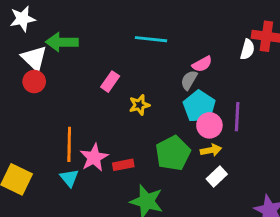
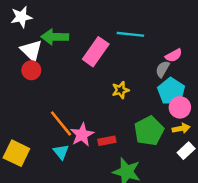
pink rectangle: (110, 82) -> (96, 52), moved, size x1.6
orange line: (69, 144) -> (61, 123), turned -40

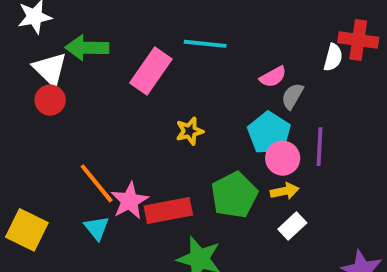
gray semicircle: (163, 69) -> (292, 96), moved
red rectangle: (107, 141) -> (168, 210), size x1.6

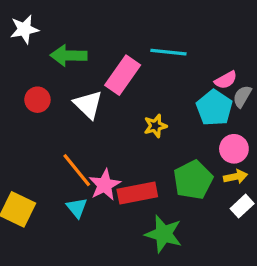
white triangle: (50, 69) -> (88, 105), moved
cyan pentagon: (269, 133) -> (214, 108), moved

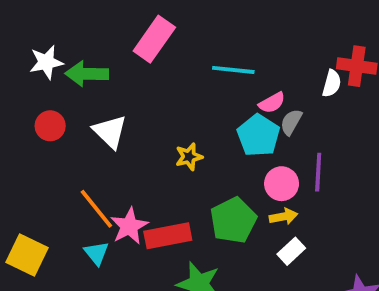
white star: (24, 29) -> (46, 62), moved
cyan line: (168, 52) -> (233, 70), moved
pink rectangle: (123, 75) -> (154, 39), moved

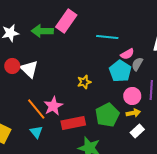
green arrow: (87, 74) -> (42, 31), moved
white triangle: (110, 132) -> (29, 69), moved
pink star: (129, 226) -> (53, 106), moved

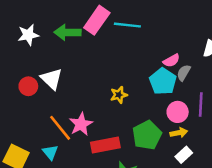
cyan line: (107, 37) -> (127, 25), moved
red circle: (12, 66) -> (28, 86), moved
cyan triangle: (36, 132) -> (50, 152), moved

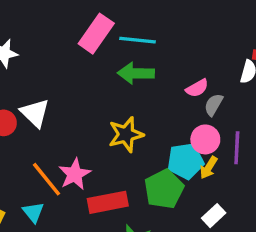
green arrow: (67, 32) -> (136, 73), moved
cyan pentagon: (163, 81) -> (185, 161), moved, turned 30
yellow star: (119, 95) -> (126, 134), size x1.5
pink circle: (178, 112) -> (205, 139), moved
yellow arrow: (179, 133) -> (209, 168), moved, turned 133

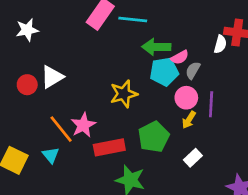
green arrow: (136, 73) -> (156, 47), moved
white triangle: (35, 113) -> (52, 77), turned 45
cyan pentagon: (185, 161) -> (164, 72), moved

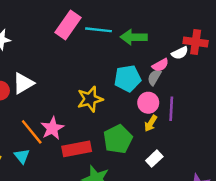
white semicircle: (220, 44) -> (180, 53), turned 49
green arrow: (156, 47) -> (134, 37), moved
pink semicircle: (180, 57) -> (160, 65), moved

